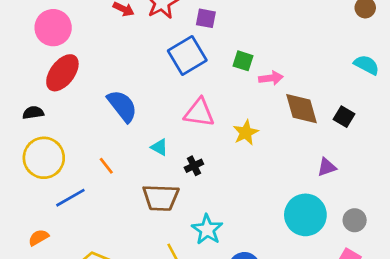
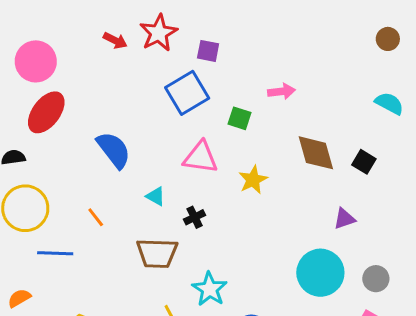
green square: (243, 61) -> (240, 118), moved
pink arrow: (271, 78) -> (281, 91), moved
blue line: (70, 198) -> (55, 253), turned 32

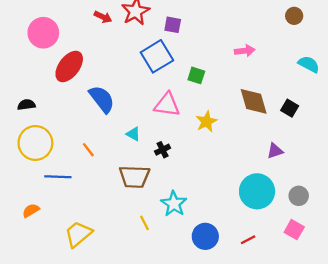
brown circle: (388, 39) -> (294, 16), moved
pink arrow: (281, 91) -> (245, 51), moved
red ellipse: (46, 112) -> (69, 66), moved

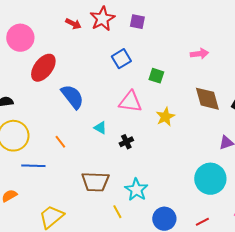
purple square: (173, 25) -> (137, 22), moved
blue square: (157, 56) -> (121, 59), size x0.7
brown trapezoid: (134, 177) -> (95, 182), moved
yellow line: (145, 223) -> (117, 212), moved

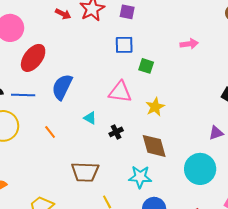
blue square: (121, 59) -> (124, 45), moved, turned 30
blue semicircle: (72, 97) -> (62, 87), turned -116
brown diamond: (207, 99) -> (154, 146), moved
blue line: (33, 166) -> (23, 95), moved
cyan star: (136, 190) -> (140, 177), moved, turned -30

